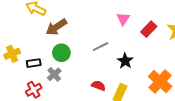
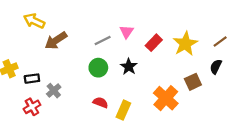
gray line: (100, 47) -> (103, 40), moved
green circle: (61, 53) -> (98, 68), moved
black star: (125, 61) -> (129, 67), moved

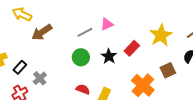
pink triangle: (127, 32) -> (107, 24), turned 32
red rectangle: (154, 43) -> (132, 48), moved
black rectangle: (32, 79) -> (20, 67), turned -40

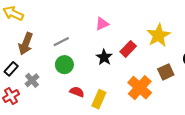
brown arrow: (42, 32) -> (26, 44), moved, turned -35
gray line: (85, 32) -> (61, 42), moved
green circle: (81, 57) -> (64, 65), moved

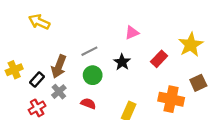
brown arrow: (26, 44) -> (59, 66), moved
black star: (104, 57) -> (122, 62), moved
orange cross: (140, 88) -> (171, 99), turned -30
red semicircle: (77, 92) -> (88, 104), moved

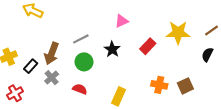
yellow star: (191, 45) -> (178, 33), turned 30
brown square: (198, 83) -> (185, 86), moved
orange cross: (171, 99) -> (159, 85), size x0.7
red cross: (37, 108) -> (15, 93), moved

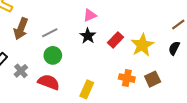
yellow star: (178, 33) -> (142, 45), moved, turned -30
black star: (112, 49) -> (88, 36), moved
brown arrow: (52, 54) -> (21, 29), moved
red semicircle: (80, 89) -> (49, 82), size x1.5

